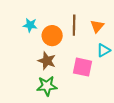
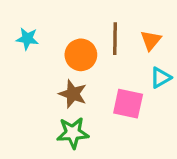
cyan star: (30, 25) -> (27, 39), moved

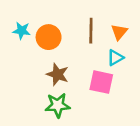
orange circle: (81, 55) -> (49, 37), moved
cyan triangle: (161, 78) -> (115, 58), moved

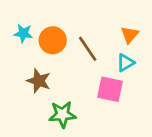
brown line: (91, 31) -> (88, 49), moved, turned -35
brown star: (58, 74) -> (39, 81), moved

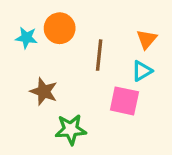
orange circle: (53, 40) -> (60, 28), moved
brown line: (88, 49) -> (99, 55), turned 40

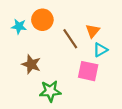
orange triangle: (147, 39) -> (93, 31), moved
brown line: (99, 55) -> (70, 39), turned -40

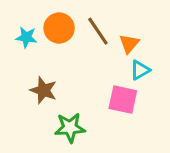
brown line: (70, 39) -> (98, 31), moved

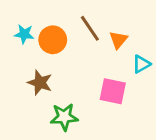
orange circle: (59, 28) -> (53, 40), moved
cyan triangle: (140, 70) -> (141, 64), moved

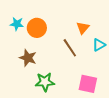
brown line: (90, 28) -> (70, 48), moved
pink square: (113, 91) -> (88, 84), moved

